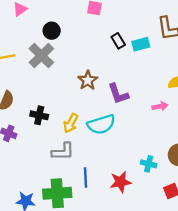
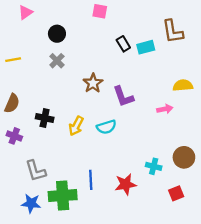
gray cross: (41, 56) -> (57, 61), moved, size x0.6
cyan semicircle: (101, 124) -> (106, 127), size x0.7
gray L-shape: (63, 151) -> (36, 171), moved, turned 75

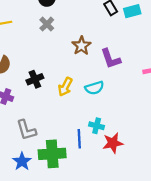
black cross: (45, 118) -> (35, 79), turned -35
cyan cross: (154, 166) -> (97, 126), moved
blue star: (31, 203) -> (22, 161), turned 30

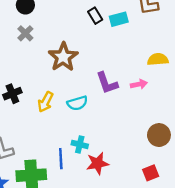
brown star: (81, 46) -> (63, 57), size x1.4
purple L-shape: (111, 59) -> (107, 83), moved

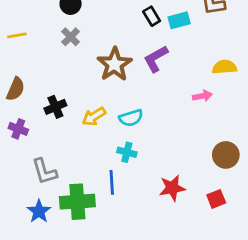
purple L-shape: (107, 83) -> (156, 59), moved, turned 80
yellow arrow: (45, 102) -> (94, 116), turned 30
cyan cross: (80, 144) -> (127, 152), moved
red star: (97, 163) -> (172, 188), moved

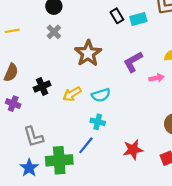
purple L-shape: (156, 59) -> (133, 62), moved
blue line: (112, 182) -> (86, 145), turned 42

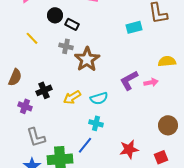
black rectangle: (117, 16) -> (72, 24), moved, turned -32
yellow line: (12, 31) -> (32, 38), moved, turned 56
gray cross: (54, 32) -> (66, 46), moved, turned -32
purple L-shape: (133, 62) -> (129, 80), moved
purple cross: (13, 104) -> (25, 106), moved

